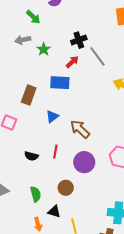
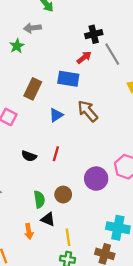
green star: (44, 49) -> (17, 46), moved
brown arrow: (80, 129) -> (88, 111), moved
purple circle: (84, 162) -> (96, 179), moved
green semicircle: (36, 194) -> (39, 199), moved

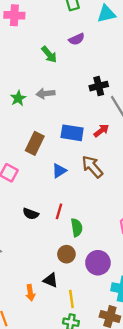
gray arrow: (32, 28) -> (45, 93), moved
red arrow: (84, 57) -> (101, 131), moved
purple circle: (96, 179) -> (98, 263), moved
green semicircle: (39, 199) -> (77, 228), moved

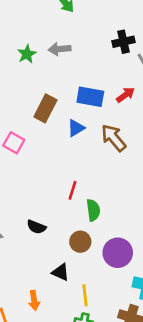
blue triangle: (59, 171) -> (76, 128), moved
black semicircle: (31, 214) -> (36, 227), moved
orange arrow: (30, 293) -> (34, 300), moved

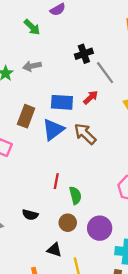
blue triangle: (76, 128) -> (53, 130), size x1.5

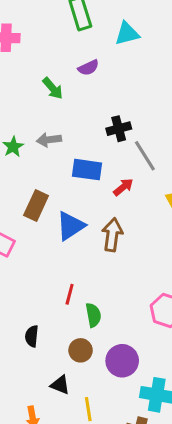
blue rectangle: (62, 102) -> (87, 170), moved
brown arrow: (85, 134) -> (112, 235), turned 50
black semicircle: (30, 215) -> (32, 336), turned 77

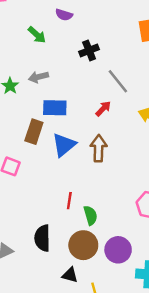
purple semicircle: (88, 68) -> (64, 15), turned 49
black cross: (119, 129) -> (89, 50), moved
blue rectangle: (87, 170) -> (55, 108), moved
black semicircle: (32, 336) -> (42, 238), size x1.5
brown circle: (81, 350) -> (83, 245), size x1.5

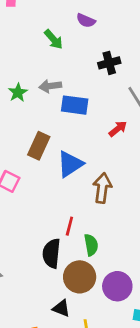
blue rectangle: (55, 108) -> (75, 105), moved
brown arrow: (99, 148) -> (102, 188), moved
black semicircle: (42, 238) -> (52, 253), moved

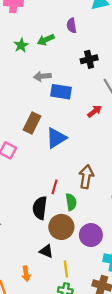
purple semicircle: (86, 21) -> (72, 25), turned 56
green arrow: (54, 39) -> (46, 40), turned 105
green star: (18, 92) -> (21, 45), moved
brown arrow: (102, 188) -> (86, 177), moved

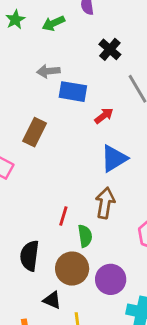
green star: (21, 45) -> (15, 20), moved
black cross: (89, 59) -> (110, 49), turned -35
red arrow: (95, 111) -> (104, 116), moved
blue triangle: (56, 138) -> (114, 158), moved
black semicircle: (40, 208) -> (30, 256), moved

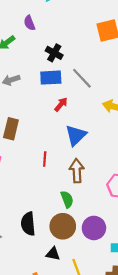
blue rectangle: (73, 92) -> (51, 78), moved
red line: (63, 216) -> (45, 159), moved

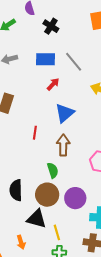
black cross: (54, 53) -> (51, 26), moved
black triangle: (53, 254) -> (37, 219), size x1.5

